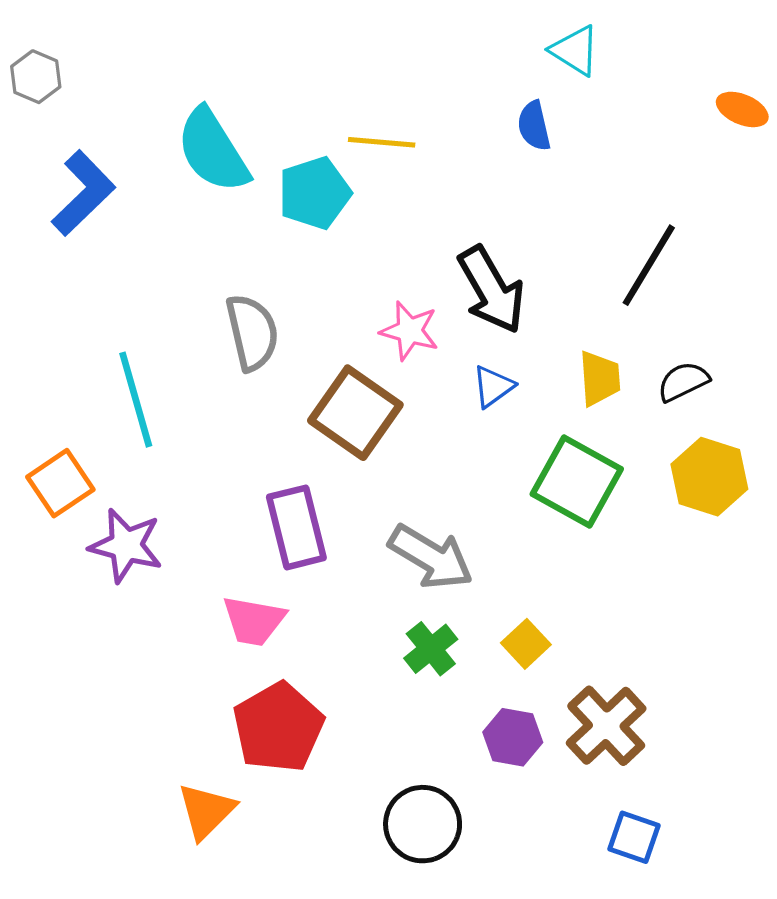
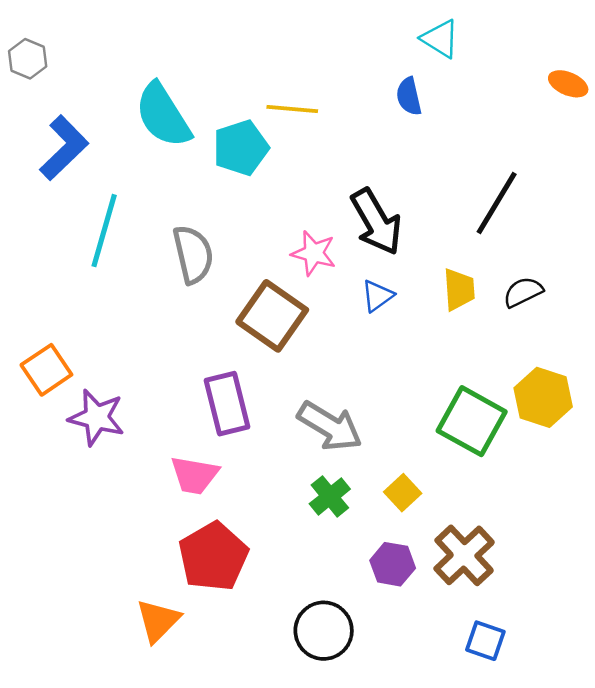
cyan line: (136, 400) -> (104, 231), moved, turned 32
yellow hexagon: (709, 477) -> (543, 397), moved
green square: (577, 482) -> (472, 421), moved

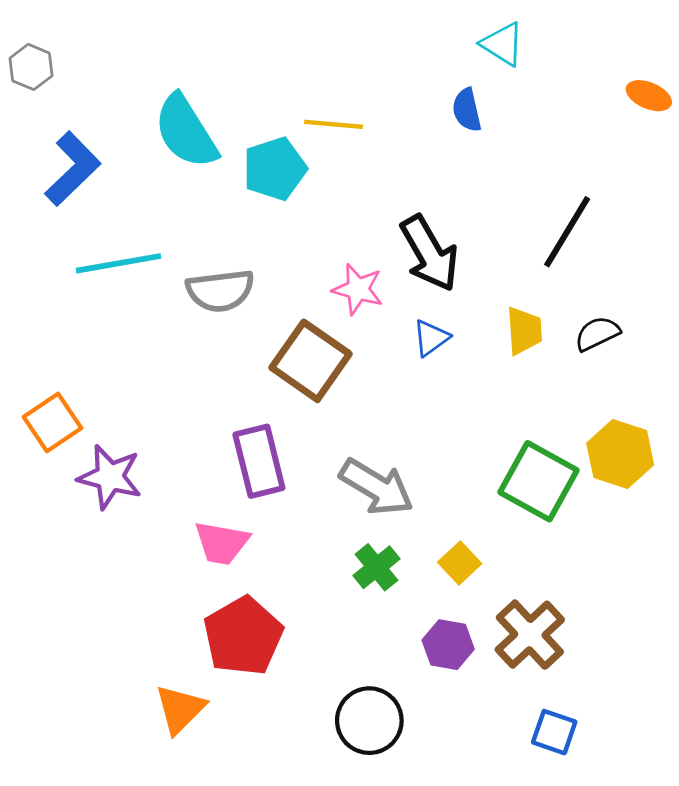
cyan line: (104, 231) -> (118, 263), turned 64
gray semicircle: (193, 254) -> (220, 291), turned 96

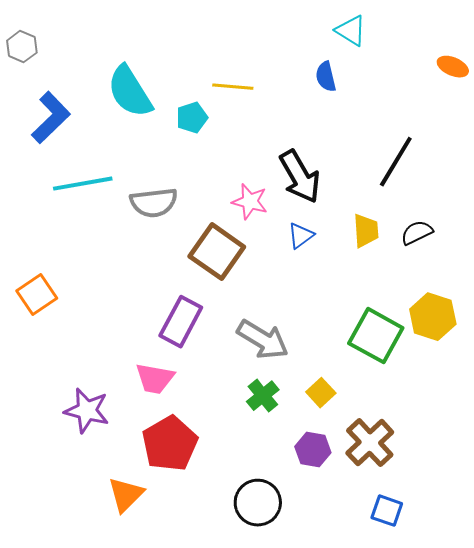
cyan pentagon: (275, 169) -> (192, 118), size x0.7
purple rectangle: (259, 461) -> (181, 322), turned 42
purple star: (110, 477) -> (87, 411), moved

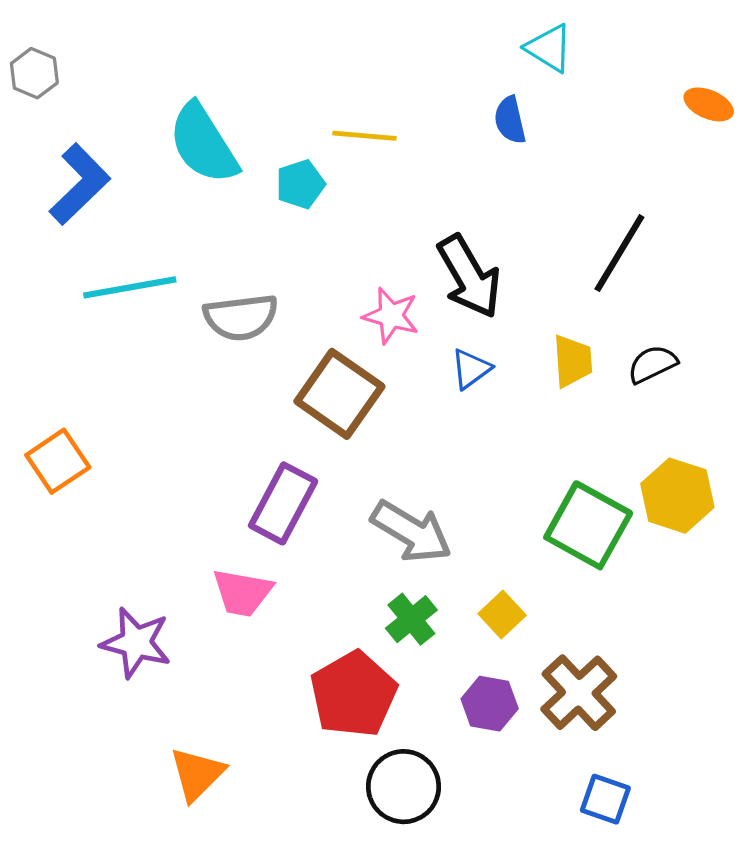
red pentagon: (170, 444) -> (353, 694), moved

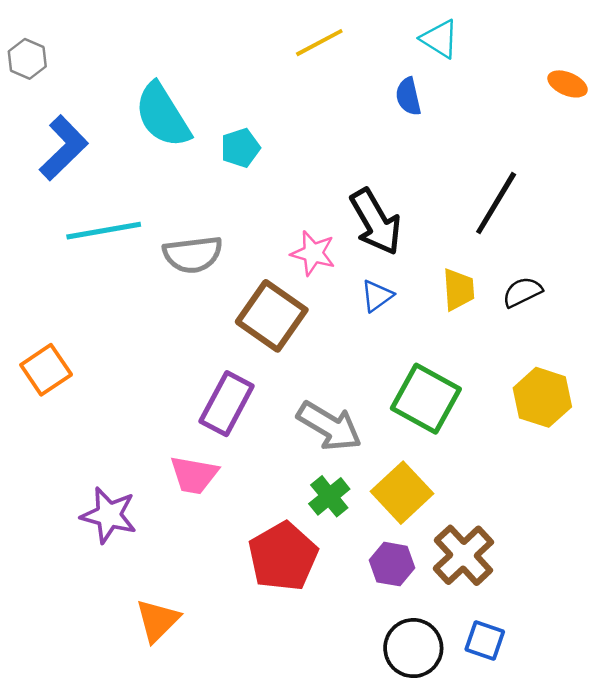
yellow line: (364, 136) -> (319, 43), moved, turned -33
green square: (588, 525) -> (426, 399), moved
yellow square: (502, 614) -> (402, 493), size x1.6
black circle: (404, 787) -> (413, 648), moved

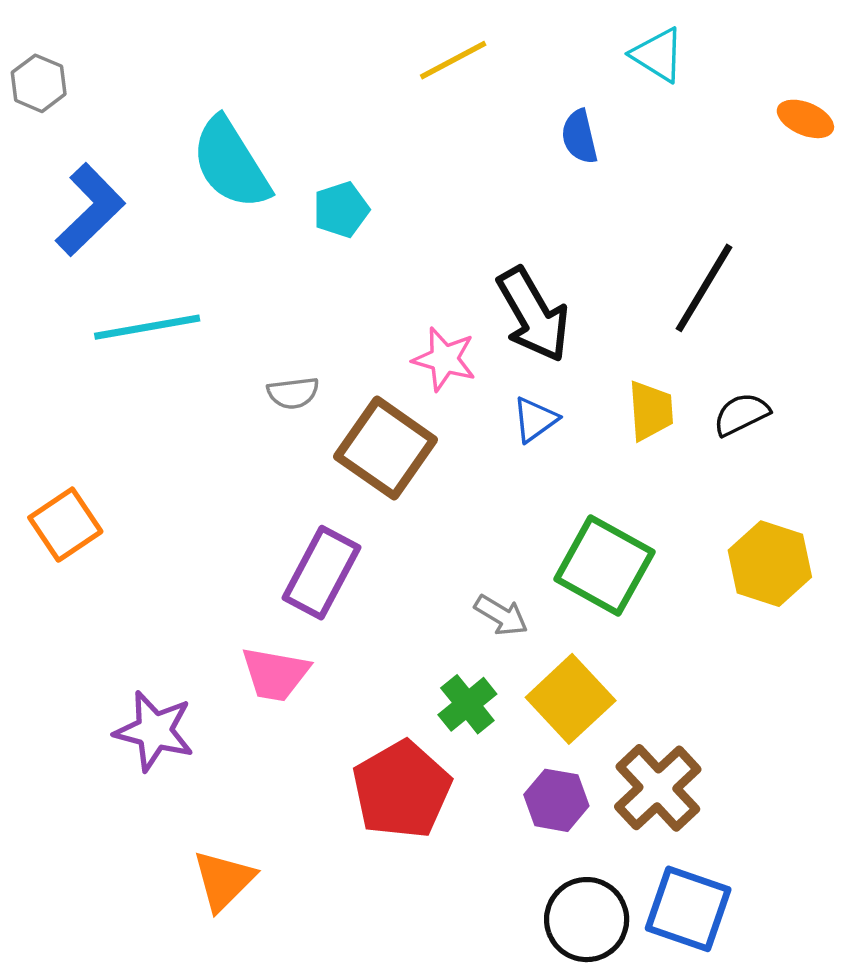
cyan triangle: (440, 39) -> (658, 55), moved
gray semicircle: (193, 254) -> (293, 393), moved, size x0.6
gray arrow: (329, 426) -> (501, 615), moved, size x0.6
blue square: (485, 641) -> (688, 909), size x1.5

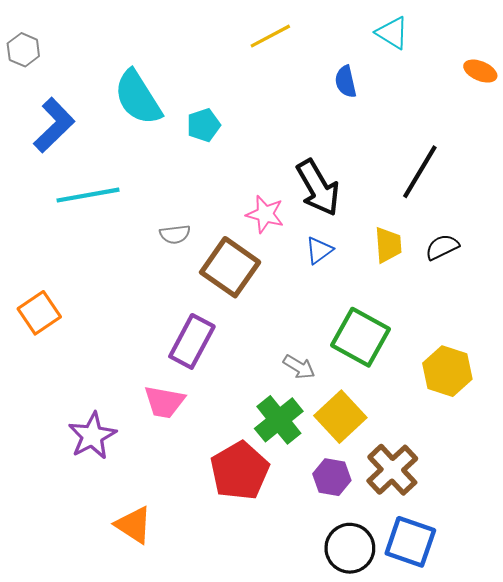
yellow hexagon: (770, 564) -> (447, 371), moved
green cross: (467, 704) -> (279, 420), size x1.4
purple star: (154, 731) -> (92, 436), turned 30
orange triangle: (224, 880) -> (134, 525), turned -42

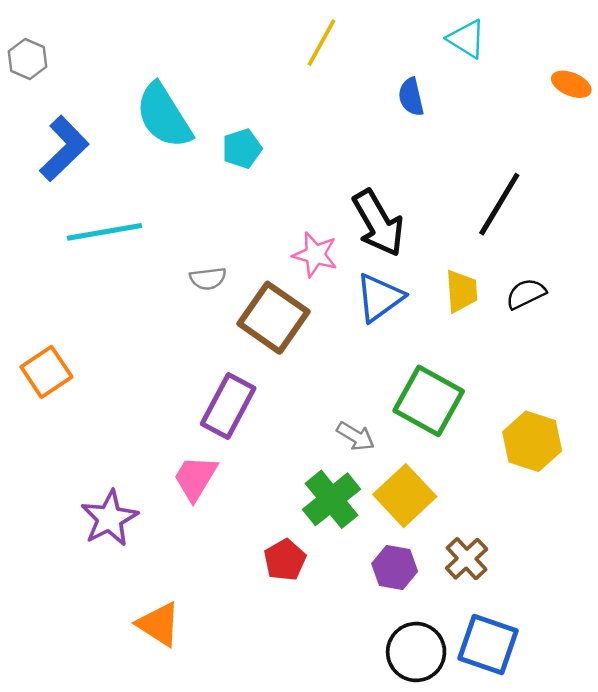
yellow line: (270, 36) -> (321, 43), turned -33
blue triangle: (319, 250) -> (379, 297), size x1.5
pink trapezoid: (164, 402) -> (195, 478), turned 111
brown cross: (392, 470) -> (467, 559), size x0.7
red pentagon: (240, 471) -> (285, 560), size x0.6

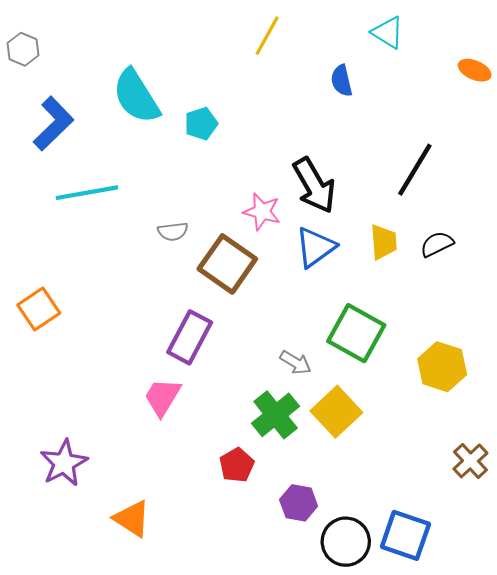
purple star: (109, 518) -> (64, 463), moved
brown cross: (467, 559) -> (470, 461), moved
purple hexagon: (395, 567) -> (299, 503), moved

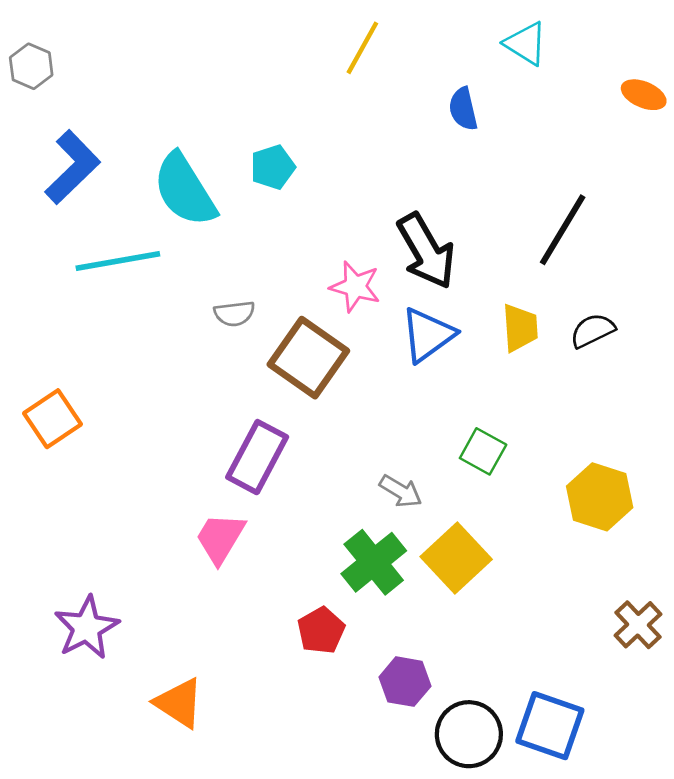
cyan semicircle: (136, 96) -> (185, 190), moved
green square: (356, 333) -> (483, 451), size x0.6

